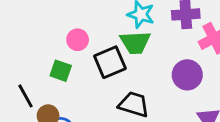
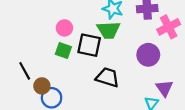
black square: (110, 62) -> (89, 45), turned 35
green square: (61, 71) -> (63, 50), moved

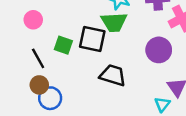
pink circle: (64, 28) -> (33, 20), moved
black line: (25, 71) -> (38, 58), moved

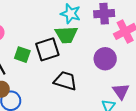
black square: (92, 39) -> (47, 49), turned -30

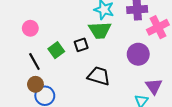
black square: (47, 49) -> (81, 45), size x0.6
green square: (22, 55) -> (56, 50), turned 35

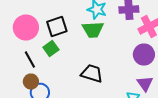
pink circle: (30, 28) -> (26, 28), size x1.6
black square: (81, 45) -> (57, 26), moved, size x1.5
purple circle: (138, 54) -> (144, 54), moved

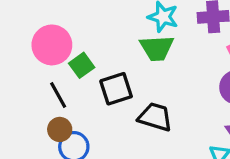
black square: (57, 26) -> (116, 89), moved
green square: (51, 48) -> (82, 65), moved

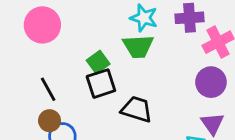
pink circle: (52, 45) -> (42, 25), moved
green square: (82, 65) -> (98, 62), moved

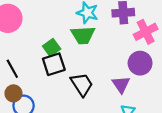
black trapezoid: (137, 109) -> (82, 84), turned 40
purple triangle: (212, 124) -> (121, 84), moved

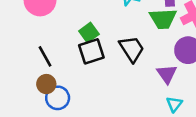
green trapezoid: (83, 35) -> (163, 19), moved
black trapezoid: (82, 84) -> (132, 49), moved

